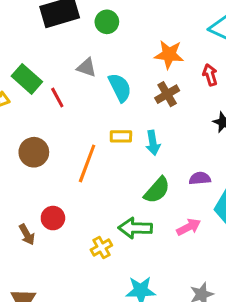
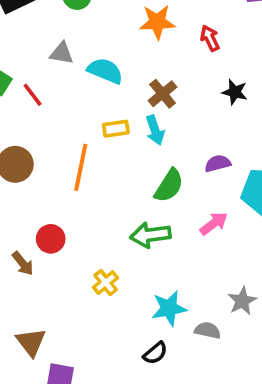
cyan semicircle: (120, 88) -> (105, 71), turned -32
brown cross: (167, 94) -> (163, 94), moved
yellow cross: (101, 247) -> (106, 283), moved

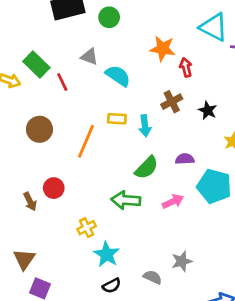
red arrow: (210, 38) -> (186, 67), moved
brown cross: (163, 94) -> (172, 102), moved
cyan star: (169, 308) -> (107, 254), moved, turned 30

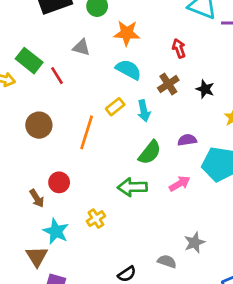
orange star: (163, 49) -> (127, 33), moved
cyan semicircle: (118, 76) -> (128, 70), moved
yellow rectangle: (117, 119) -> (115, 107), turned -36
cyan star: (107, 254) -> (56, 231), moved

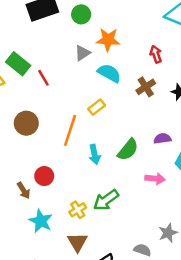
gray triangle: (81, 47) -> (82, 53), moved, turned -49
cyan arrow: (144, 111) -> (94, 154), moved
pink arrow: (180, 184) -> (155, 179), turned 36
green arrow: (132, 187) -> (106, 200), moved, turned -35
brown triangle: (37, 256) -> (78, 242), moved

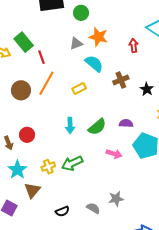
red arrow: (156, 54) -> (133, 46), moved
orange line: (70, 130) -> (46, 83), moved
brown triangle: (78, 242) -> (32, 190), moved

